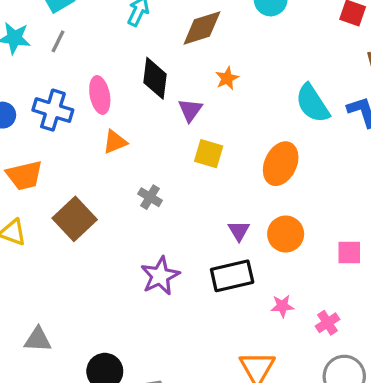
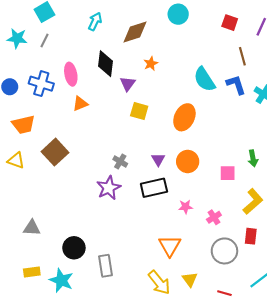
gray cross: (150, 197) -> (120, 161), moved

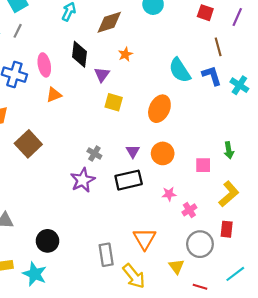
pink star: (186, 207) -> (169, 194), moved
gray rectangle: (106, 266) -> (106, 255), moved
yellow triangle: (190, 279) -> (177, 266), moved

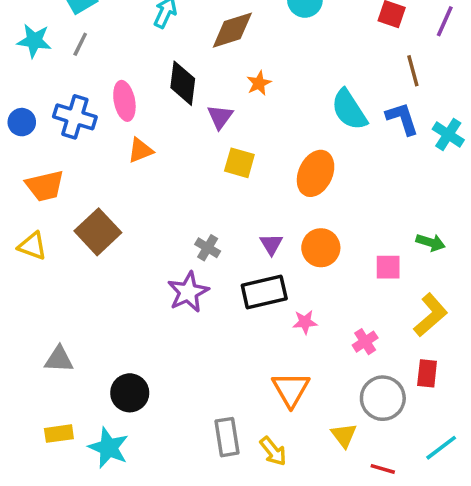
green arrow: (229, 150) -> (431, 242), turned -63
pink star: (169, 194) -> (305, 322), moved
gray rectangle: (106, 255) -> (227, 437), moved
yellow arrow: (134, 276) -> (273, 451), size x0.7

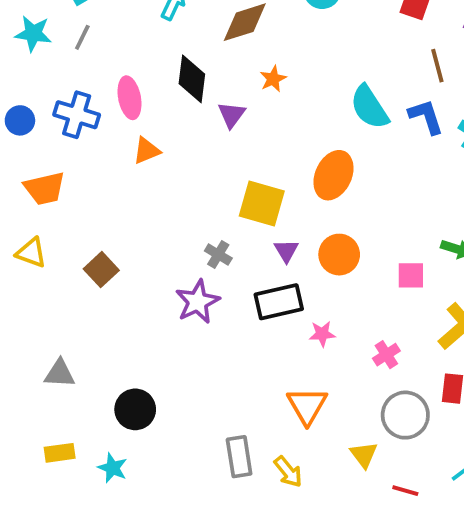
yellow square: (239, 163) -> (262, 204), moved, size x1.4
brown square: (98, 232) -> (101, 270), moved, size x0.7
cyan star: (108, 448) -> (113, 468), size x0.7

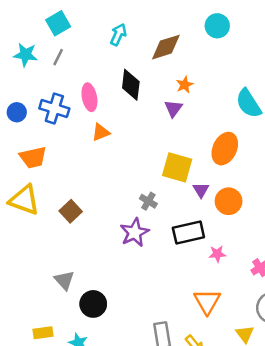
purple triangle: (232, 115) -> (173, 108), moved
purple triangle: (286, 251) -> (201, 190), moved
yellow triangle: (31, 253) -> (24, 200), size x1.5
gray triangle: (60, 374) -> (64, 280), moved, turned 45

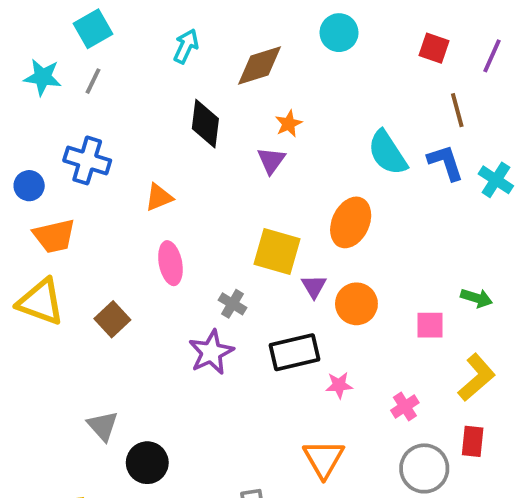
pink ellipse: (89, 97) -> (170, 263), moved
blue circle: (17, 112) -> (29, 186), moved

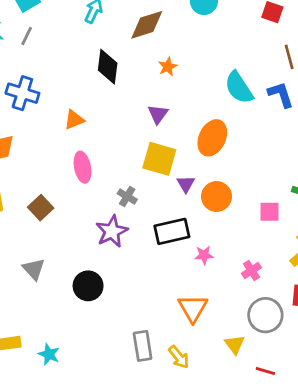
purple triangle: (271, 160) -> (158, 114), moved
gray triangle: (103, 426) -> (34, 269), moved
black circle: (147, 463) -> (88, 286), moved

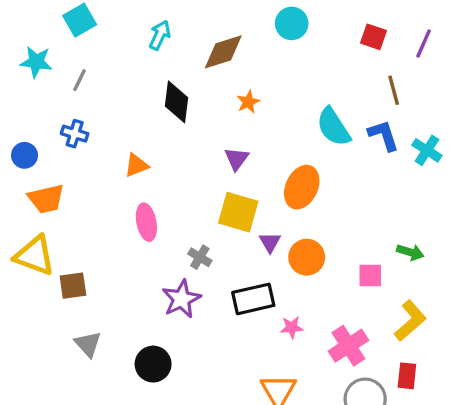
gray line: (27, 36) -> (80, 80), moved
blue cross: (22, 93) -> (75, 134), size x0.7
brown square: (41, 208) -> (73, 286), moved, turned 35
pink cross: (251, 270) -> (348, 346), size x1.6

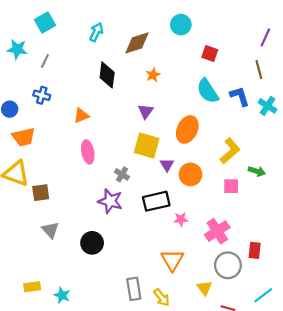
red square: (374, 37) -> (210, 53), moved
brown line: (394, 90) -> (259, 70), moved
purple star: (181, 299) -> (110, 201), turned -30
yellow L-shape: (410, 321) -> (230, 151), moved

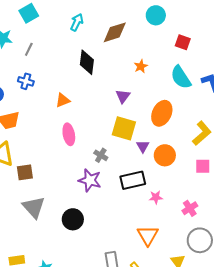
orange star: (153, 75) -> (141, 66), moved
gray triangle: (50, 230) -> (34, 207), size x1.4
pink cross: (217, 231) -> (190, 208), size x0.7

